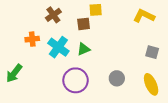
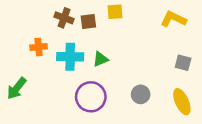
brown cross: (53, 15) -> (64, 18), turned -35
brown square: (84, 24) -> (88, 21), moved
cyan cross: (58, 47) -> (70, 57), turned -35

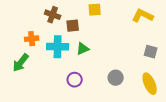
brown square: (88, 21) -> (73, 26), moved
green arrow: (17, 88) -> (21, 63), moved
purple circle: (91, 97) -> (75, 80), size x0.6

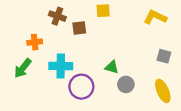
cyan cross: (58, 47) -> (61, 66), moved
green triangle: (83, 49) -> (112, 67), moved, turned 40
purple circle: (75, 80) -> (81, 87), size x1.5

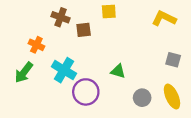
orange cross: (35, 42) -> (36, 45), turned 32
cyan cross: (61, 66) -> (64, 70), turned 30
gray circle: (126, 84) -> (142, 98), moved

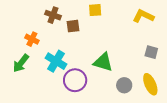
green triangle: (118, 71) -> (103, 62), size x1.5

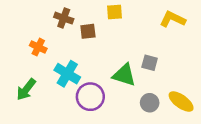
gray square: (151, 52) -> (150, 63), moved
green arrow: (21, 63) -> (26, 89), moved
yellow ellipse: (150, 84) -> (181, 102), turned -30

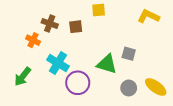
brown cross: (64, 18) -> (50, 24), moved

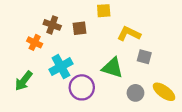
yellow L-shape: (148, 16) -> (129, 34), moved
gray square: (129, 54) -> (144, 57), moved
cyan cross: (58, 63) -> (61, 67), turned 30

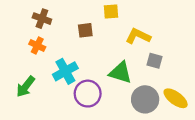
brown cross: (52, 25) -> (42, 19), moved
gray circle: (135, 93) -> (145, 99), size x1.5

